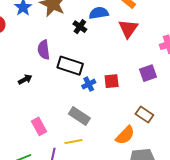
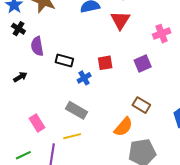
black cross: (80, 27) -> (18, 29), moved
black rectangle: (70, 66) -> (64, 61), size x0.7
red square: (112, 81) -> (105, 63), moved

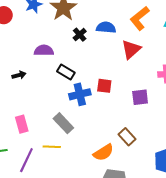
black cross: (18, 29) -> (80, 35), moved
purple semicircle: (37, 46) -> (44, 51), turned 84
blue cross: (84, 78) -> (80, 94), size x1.5

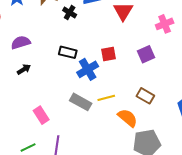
purple semicircle: (44, 51) -> (21, 42), moved
yellow line: (52, 147) -> (106, 98), moved
orange semicircle: (103, 152) -> (128, 118), turned -90

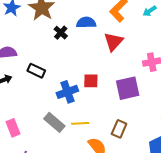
black rectangle: (68, 52) -> (36, 71), moved
purple square: (146, 54) -> (128, 88), size x1.4
brown rectangle: (145, 96) -> (119, 129), turned 72

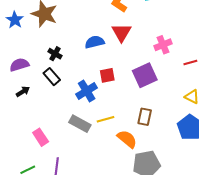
blue semicircle: (86, 23) -> (95, 42), moved
black cross: (61, 33) -> (55, 54), moved
black rectangle: (36, 71) -> (52, 77), turned 36

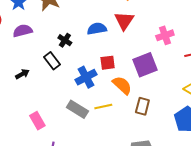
black cross: (55, 54) -> (65, 40), moved
purple semicircle: (19, 65) -> (23, 31), moved
orange semicircle: (127, 139) -> (122, 85), moved

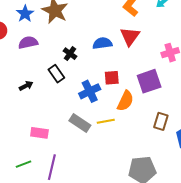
orange semicircle: (122, 85) -> (125, 101), turned 70
brown rectangle: (142, 106) -> (161, 121), moved
pink rectangle: (37, 121) -> (39, 133), turned -54

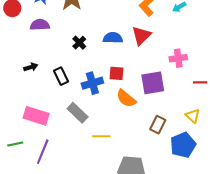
black rectangle: (56, 74) -> (61, 76), moved
orange semicircle: (125, 101) -> (126, 98), turned 95
yellow line: (106, 121) -> (101, 136), moved
pink rectangle: (39, 133) -> (36, 116), size x1.4

